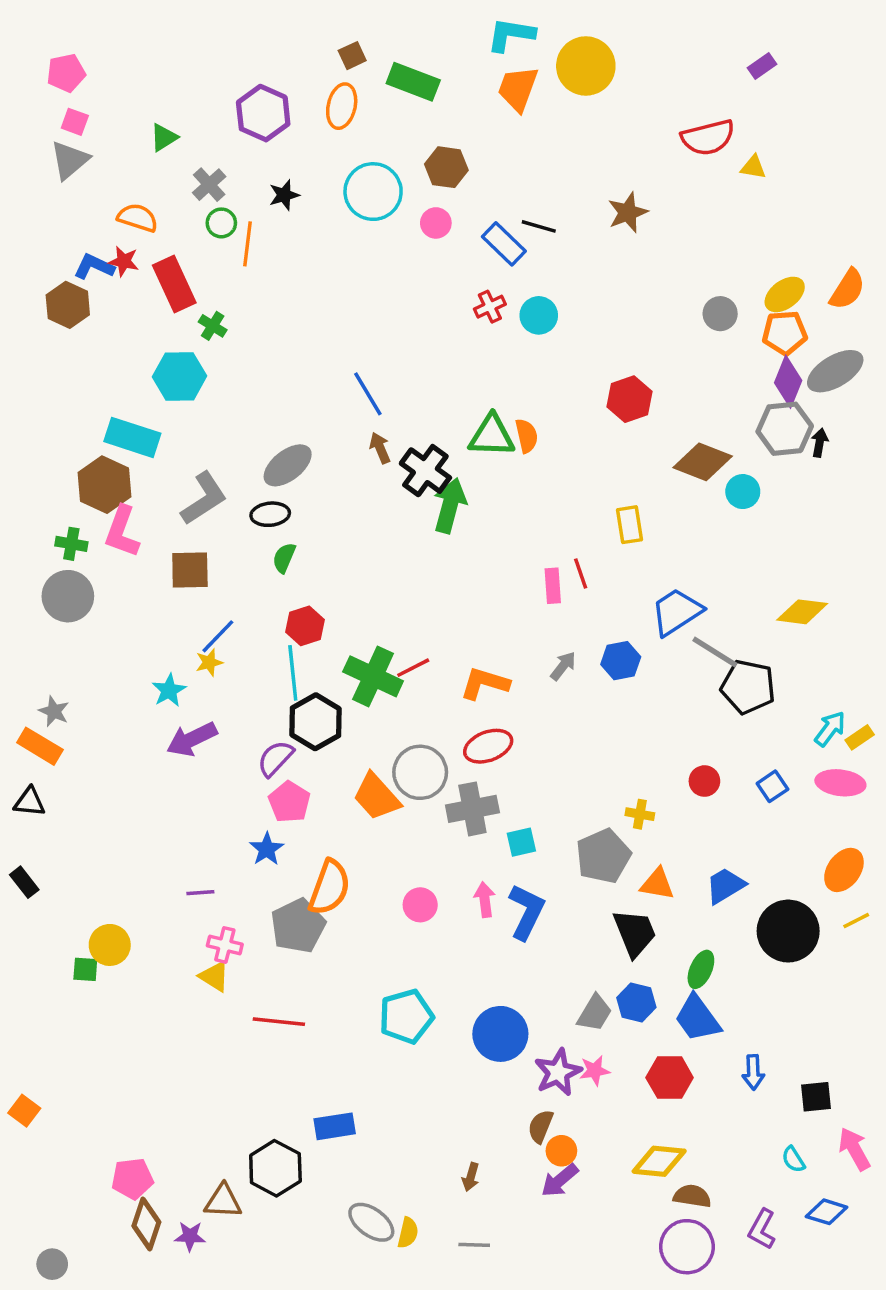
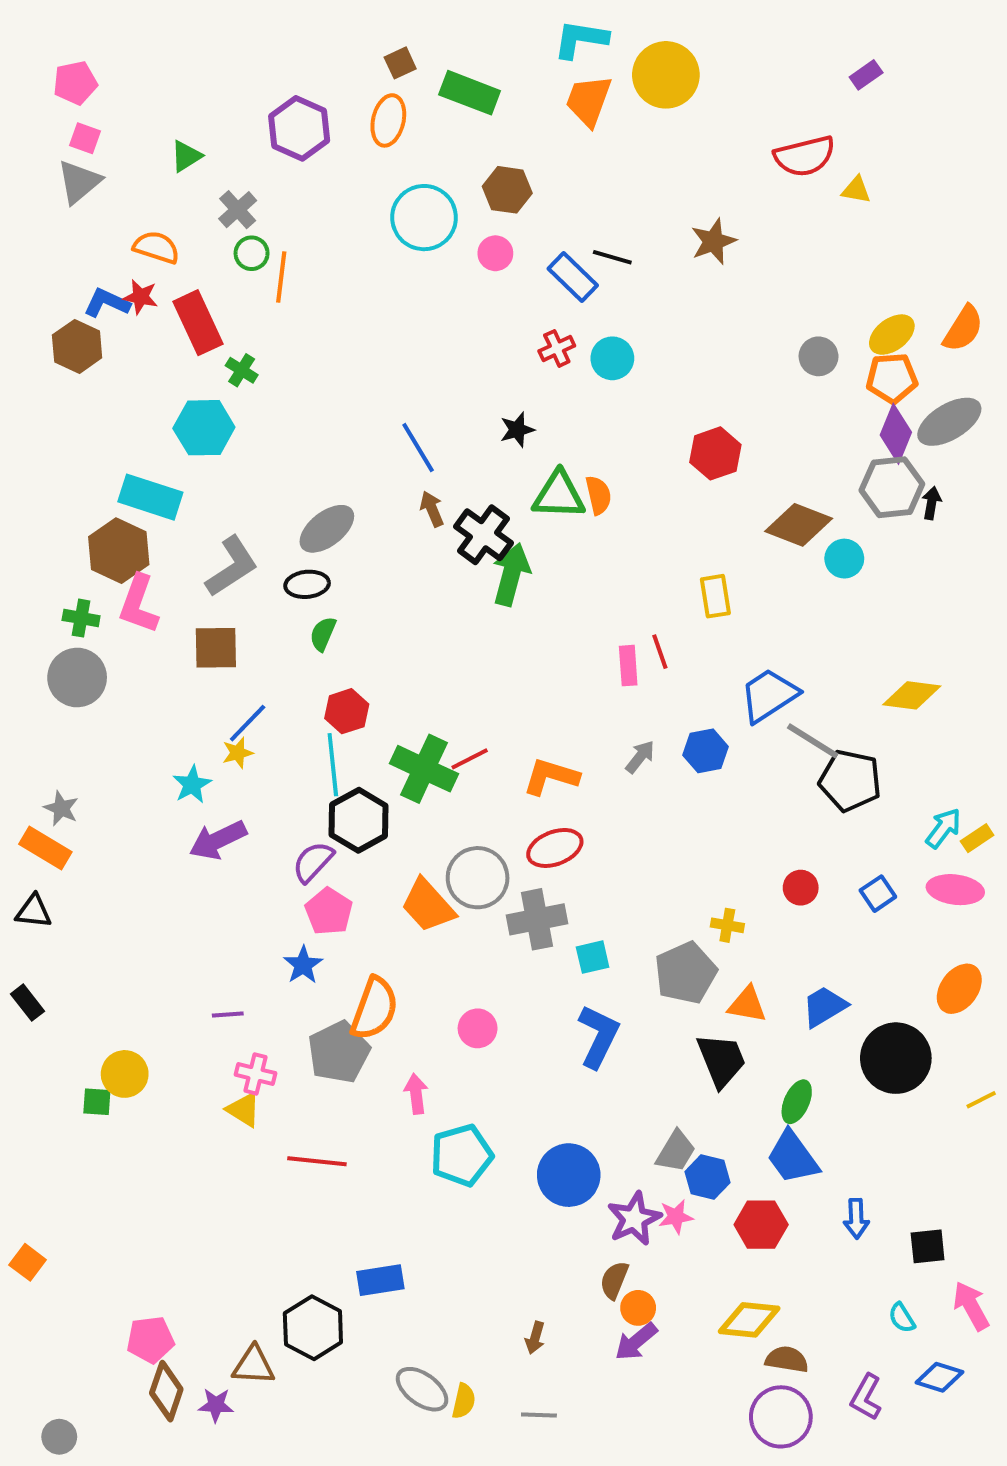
black star: (284, 195) -> (517, 430), moved
pink arrow: (485, 900) -> (416, 1094), moved
yellow line: (856, 921) -> (981, 1100), moved
blue hexagon: (636, 1003) -> (707, 1177), moved

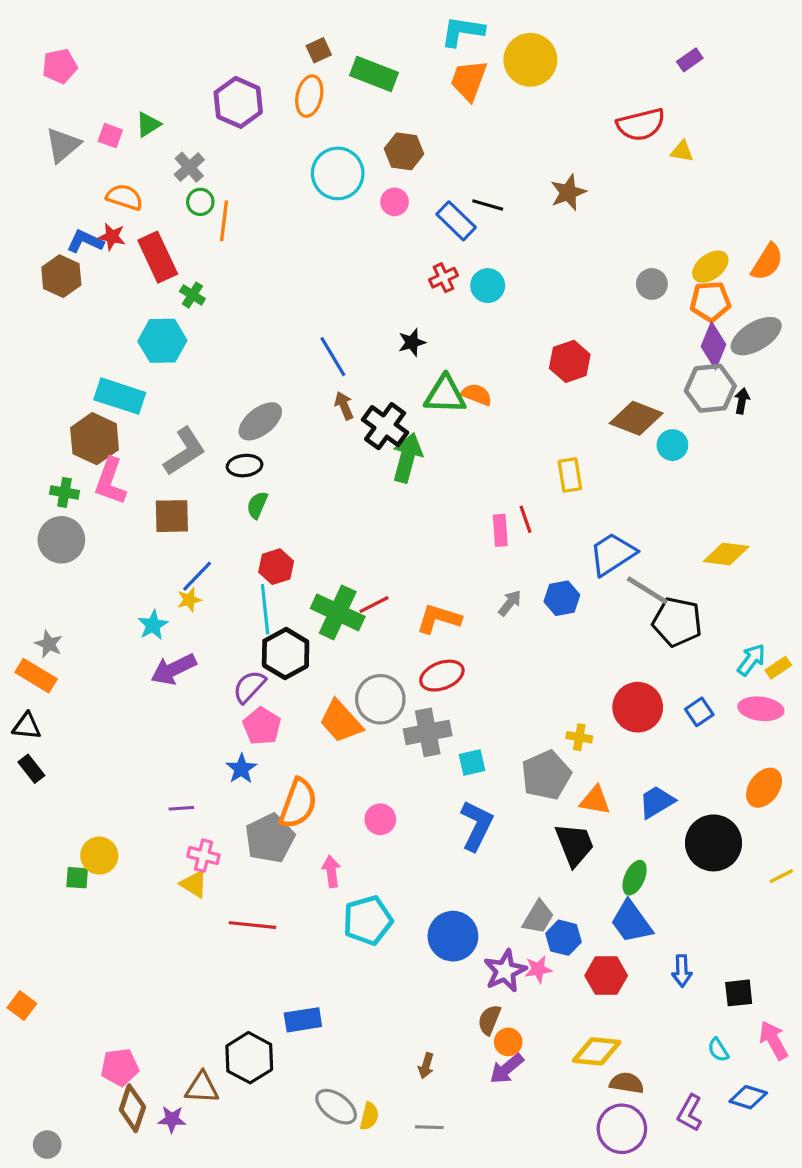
pink square: (85, 138) -> (110, 136), moved
orange semicircle: (598, 495) -> (477, 395), turned -56
red circle: (801, 888) -> (638, 707), size x1.8
black rectangle: (28, 1003) -> (31, 769), moved

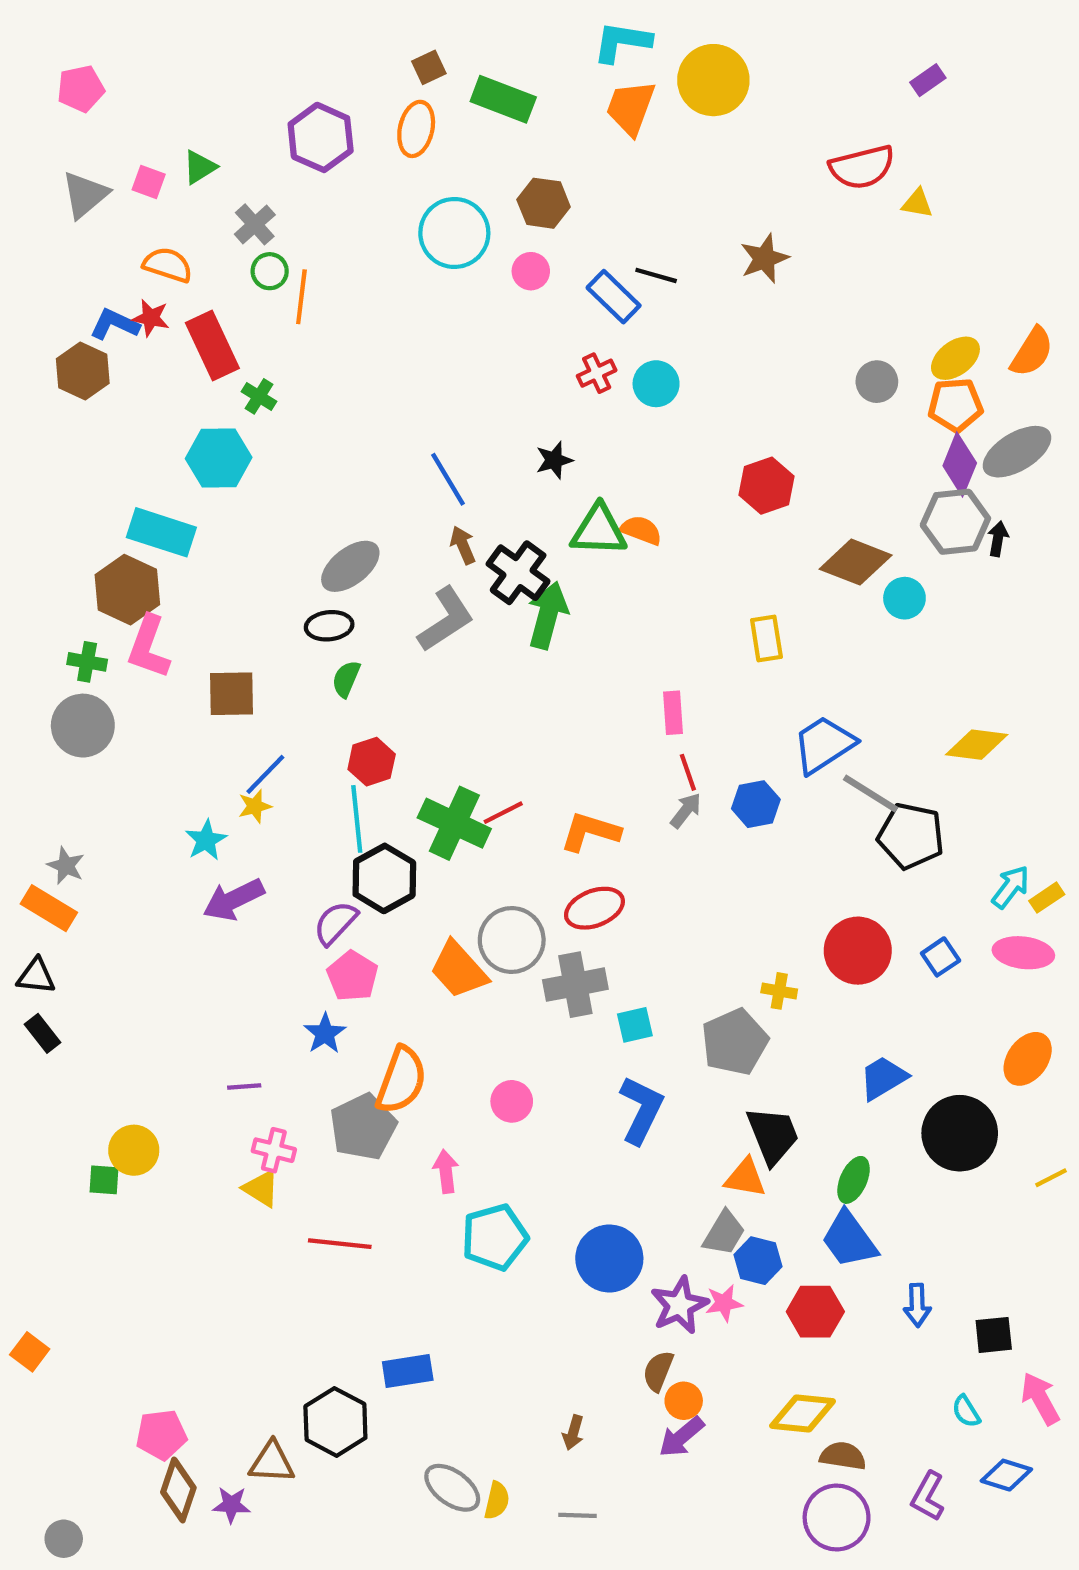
gray L-shape: (185, 451) -> (446, 619), moved
red line: (526, 519) -> (688, 772), moved
orange triangle: (595, 800) -> (745, 1178), moved

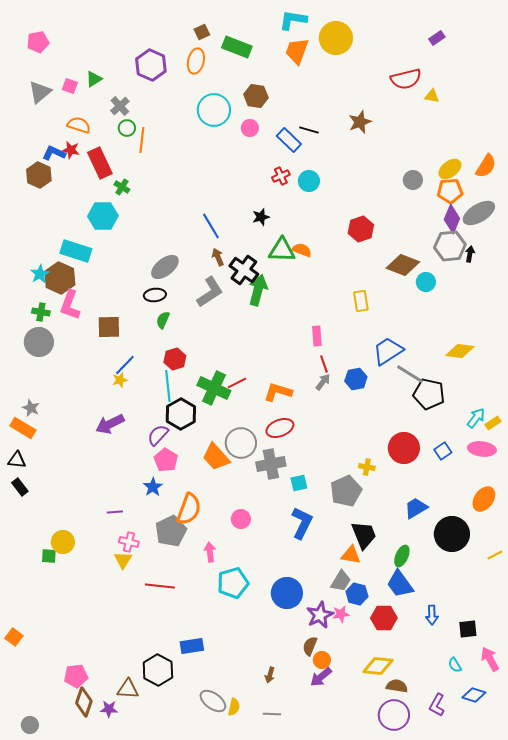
cyan star: (206, 840) -> (40, 274), moved
yellow triangle: (261, 1188) -> (123, 560), turned 30

